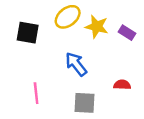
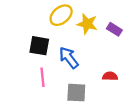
black square: (28, 33) -> (39, 46), moved
pink line: (36, 93) -> (43, 77), moved

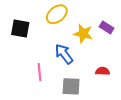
yellow star: (87, 24) -> (83, 34), moved
black square: (39, 46) -> (20, 28), moved

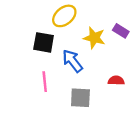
black square: (20, 28) -> (44, 42), moved

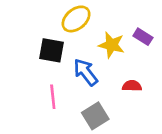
red semicircle: (116, 80) -> (132, 86), moved
gray square: (80, 98) -> (95, 116), turned -35

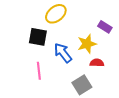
yellow star: (112, 45) -> (87, 44), moved, turned -30
gray square: (95, 116) -> (82, 85), moved

